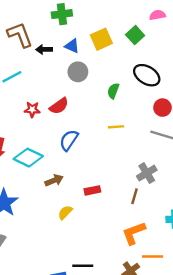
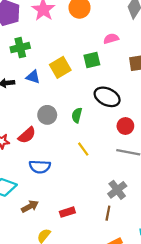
green square: (135, 35) -> (92, 60), turned 35
gray circle: (78, 72) -> (47, 115), moved
yellow line: (116, 127) -> (83, 149), turned 64
blue semicircle: (69, 140) -> (40, 167), turned -115

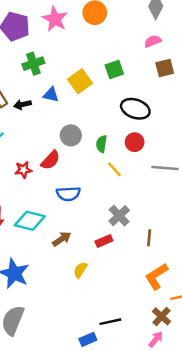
pink semicircle: (111, 39) -> (153, 41), moved
green semicircle: (77, 115) -> (101, 144), moved
red circle: (125, 126) -> (135, 142), moved
gray cross: (117, 190) -> (119, 216), moved

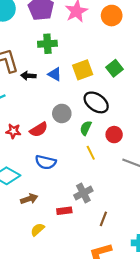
green square: (114, 69) -> (114, 68), turned -35
black ellipse: (135, 109) -> (96, 102), moved

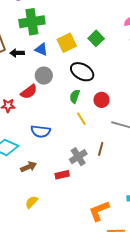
green cross: (47, 44) -> (32, 22), size x1.4
gray circle: (62, 113) -> (44, 76), moved
red semicircle: (39, 130) -> (29, 92), moved
brown line: (103, 219) -> (101, 149), moved
yellow semicircle: (38, 230) -> (32, 202), moved

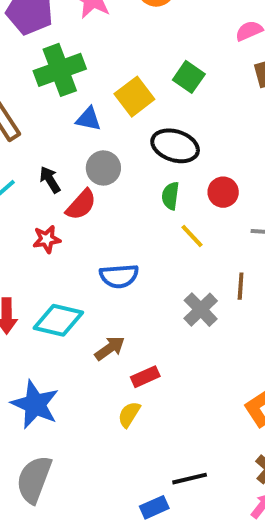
black arrow: (17, 53) -> (50, 180), moved, turned 72
red rectangle: (62, 175) -> (145, 377), moved

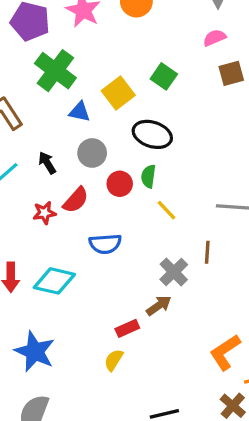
green cross: (60, 70) -> (55, 71), turned -33
red circle: (223, 192) -> (120, 184), moved
red semicircle: (81, 205) -> (76, 200), moved
brown arrow: (110, 348) -> (159, 306), moved

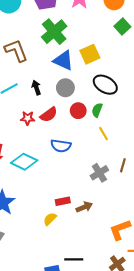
green square: (164, 76) -> (122, 27), moved
blue triangle: (80, 112) -> (63, 60), size x1.5
brown arrow: (159, 306) -> (84, 207), moved

